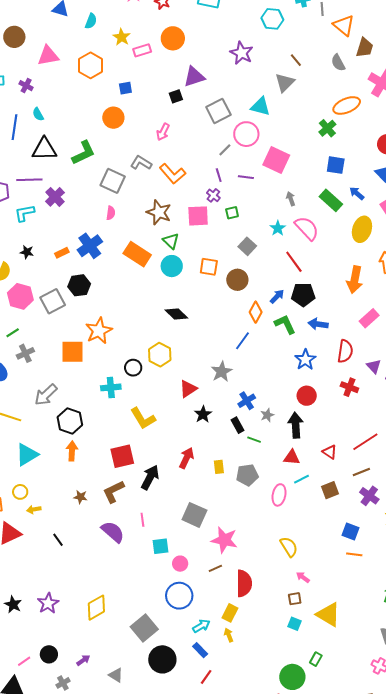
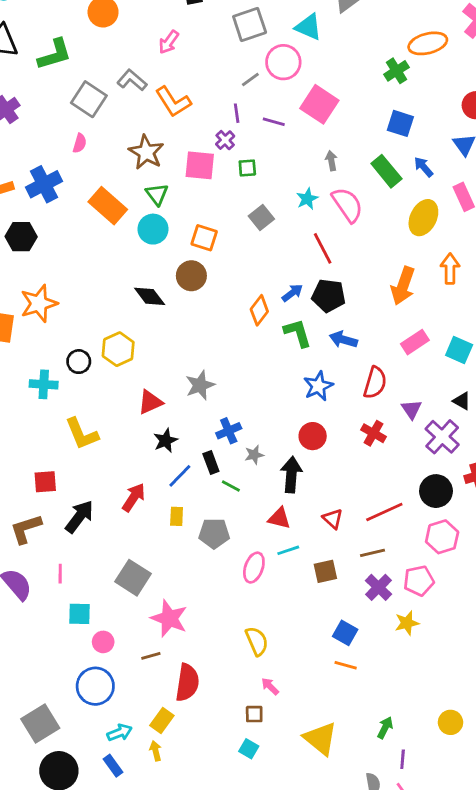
brown circle: (237, 280) -> (191, 276), moved
blue line: (243, 341) -> (180, 476), moved
red square: (122, 456) -> (45, 482), size x0.7
yellow triangle: (328, 615) -> (320, 739), moved

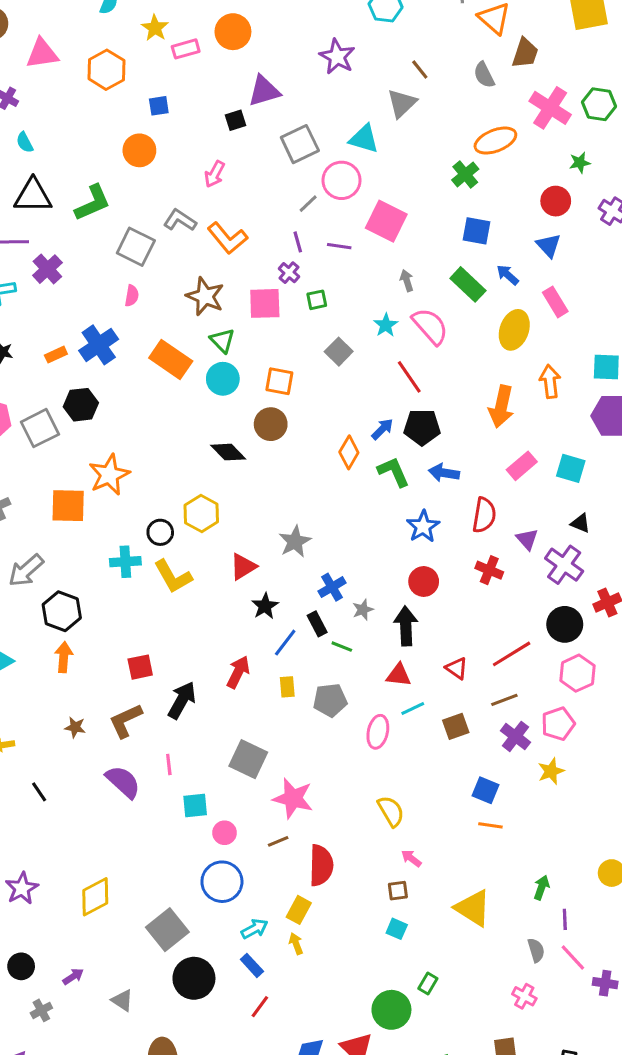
yellow L-shape: (82, 434) -> (173, 576), moved

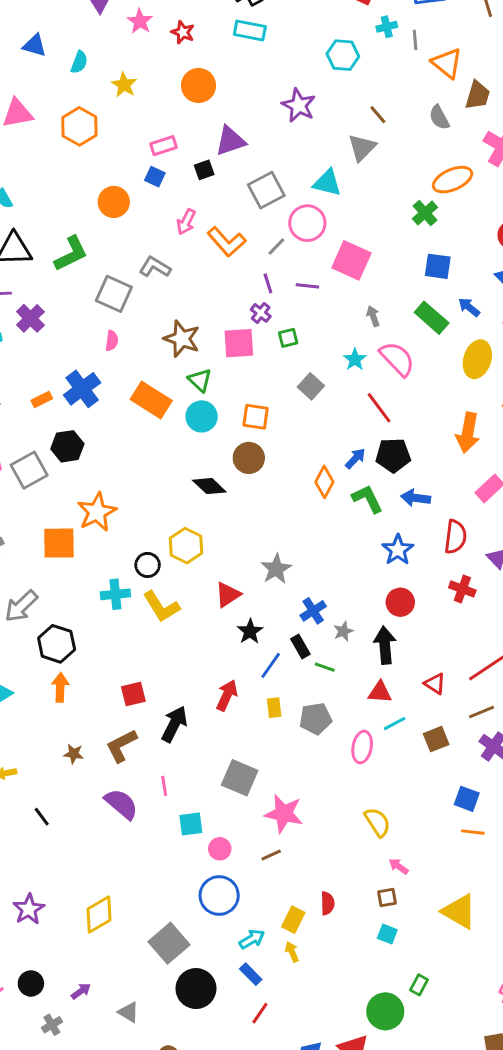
pink rectangle: (186, 49) -> (164, 146), moved
blue square: (159, 106) -> (155, 177), moved, turned 36
orange L-shape: (227, 238) -> (227, 242), moved
red semicircle: (321, 865) -> (327, 903), moved, size x0.6

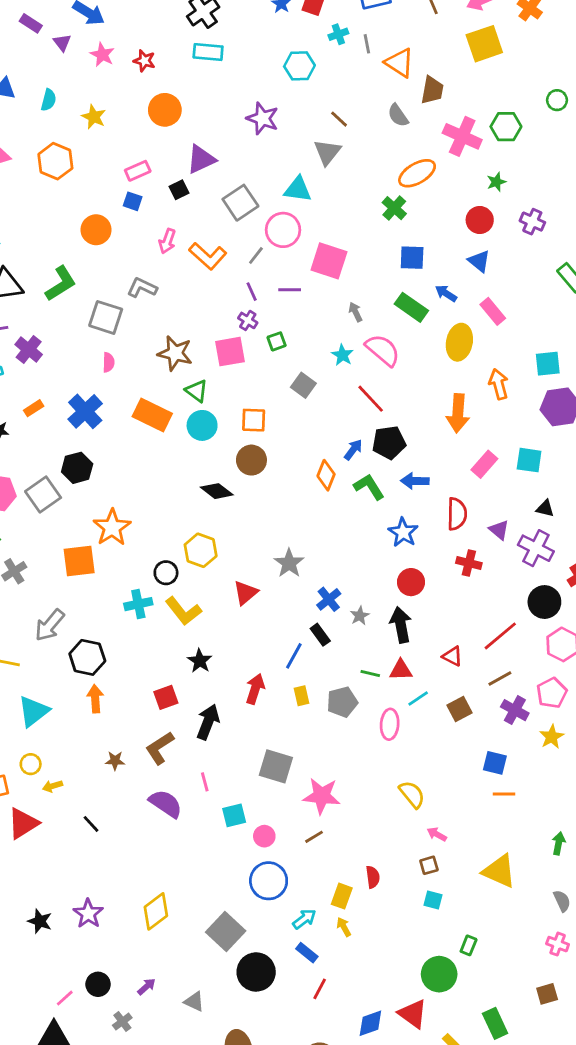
orange rectangle: (42, 399) -> (34, 408), moved
black star: (250, 631) -> (200, 661), moved
green line: (325, 667) -> (370, 674), moved

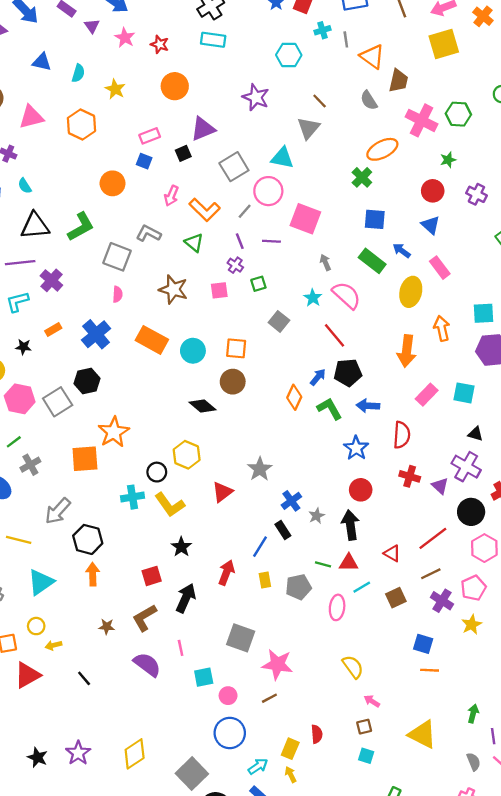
pink square: (230, 352) -> (219, 290), size x0.7
green triangle: (197, 391) -> (194, 243), moved
purple triangle: (499, 530) -> (440, 486), moved

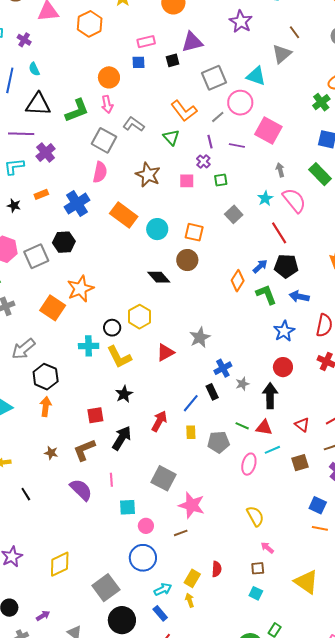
blue square: (144, 161) -> (138, 62), turned -32
pink arrow: (171, 196) -> (107, 104), moved, turned -42
pink semicircle: (118, 294) -> (100, 172), size x1.5
orange square: (85, 459) -> (53, 308), turned 30

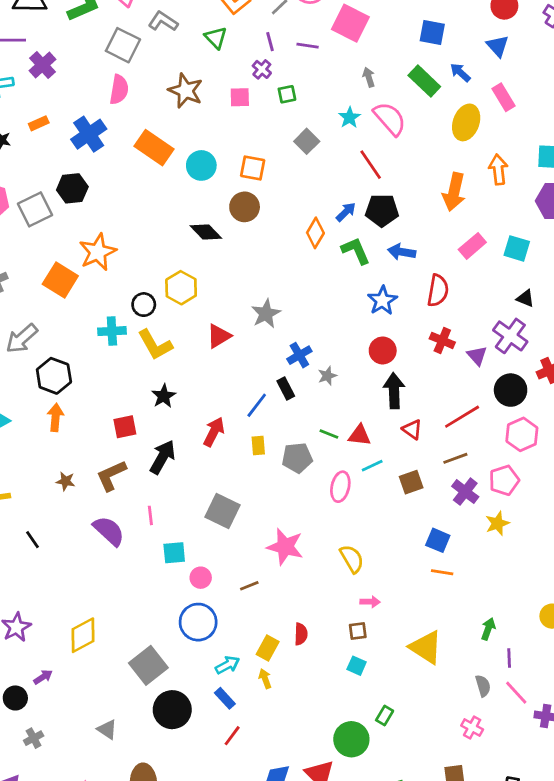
black arrow: (270, 396) -> (394, 391), moved
pink star: (192, 505) -> (285, 547), moved
pink arrow: (267, 548) -> (370, 602), turned 144
purple arrow: (43, 616) -> (43, 677), moved

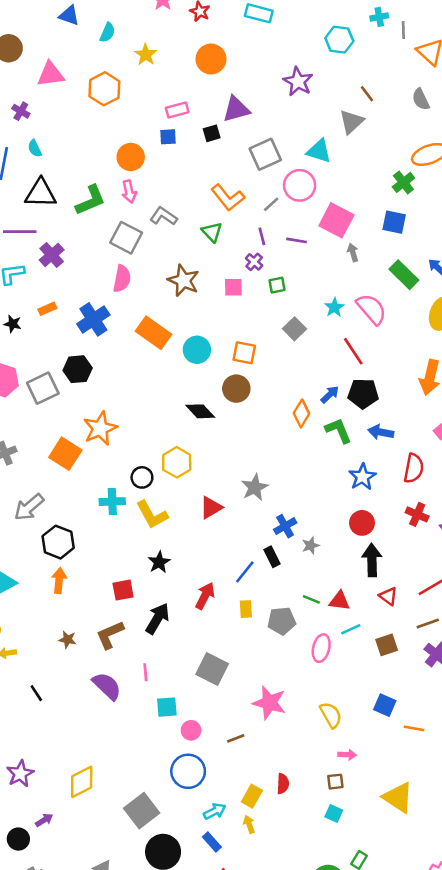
blue square: (432, 32) -> (394, 222), moved
gray arrow: (369, 77) -> (353, 252), moved
blue square: (438, 540) -> (385, 705), moved

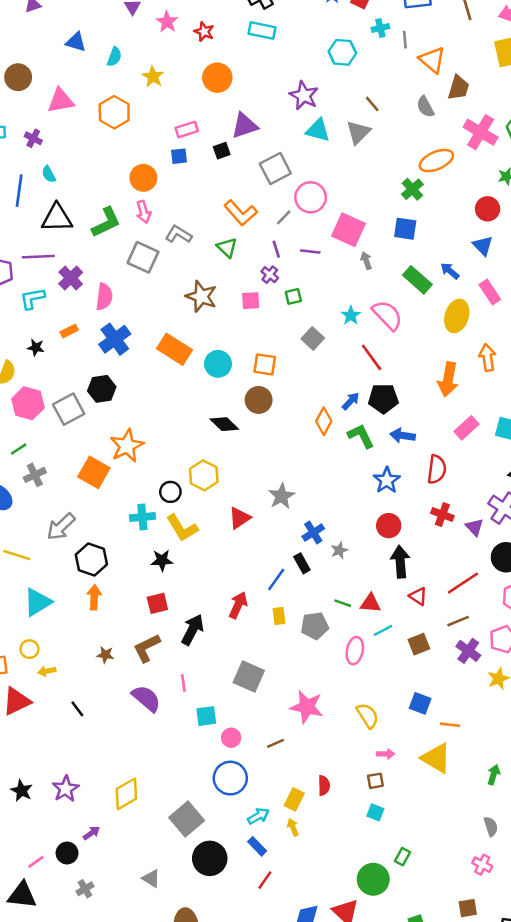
cyan triangle: (319, 151) -> (318, 130), moved
pink semicircle: (122, 279) -> (104, 297), moved
black star: (159, 562) -> (162, 560), moved, turned 30
yellow triangle: (398, 797) -> (436, 758), moved

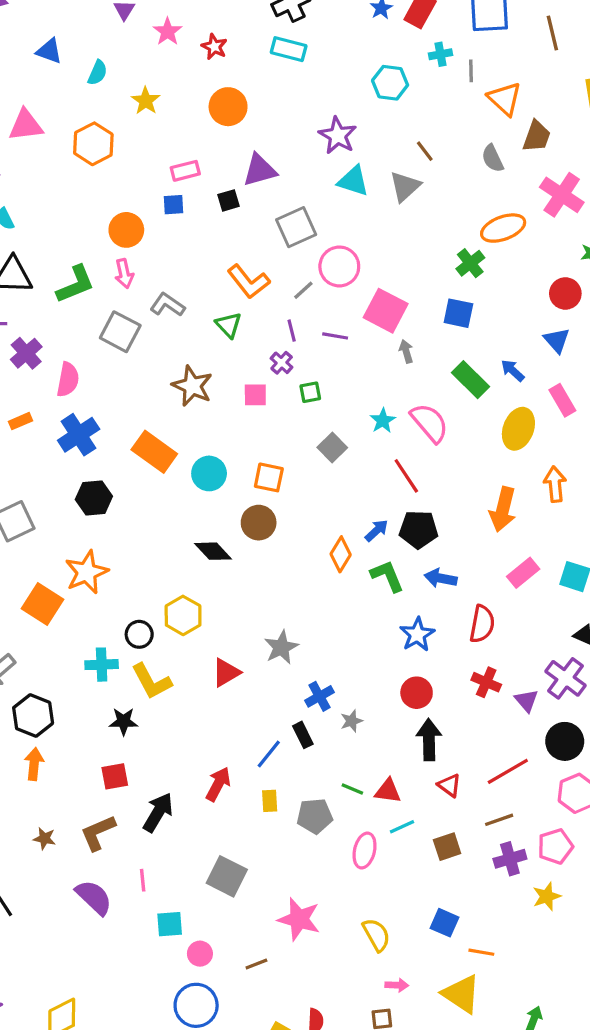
black hexagon: (102, 389) -> (94, 498), moved
purple cross: (468, 651) -> (510, 859), turned 35

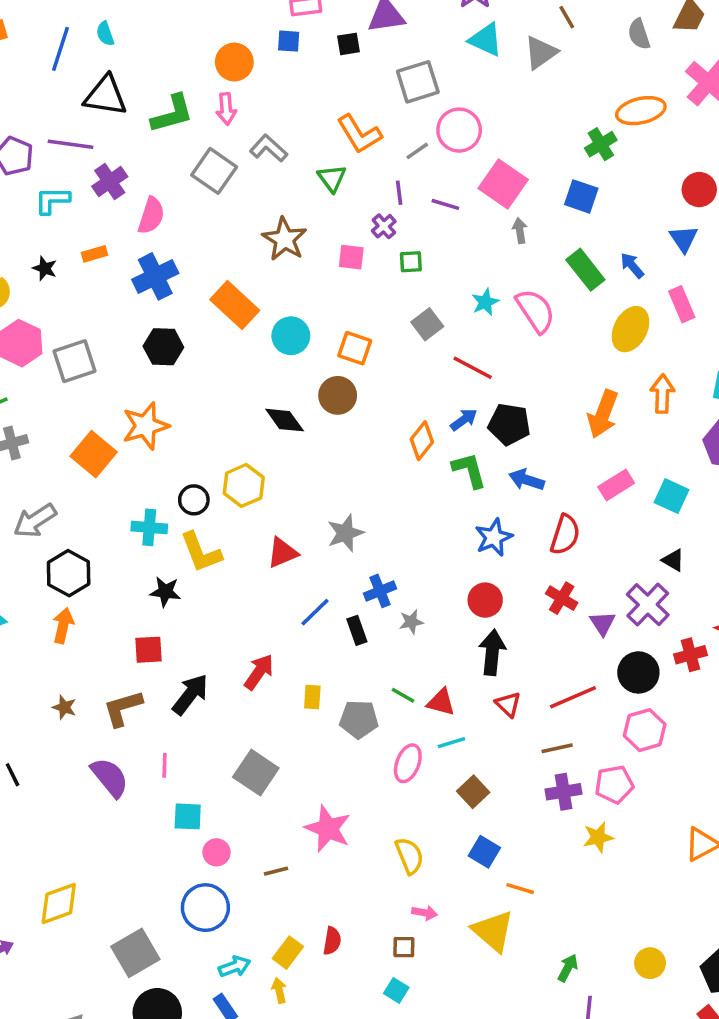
red line: (406, 476) -> (473, 368), moved, turned -36
blue line: (269, 754) -> (315, 612), moved
brown square: (447, 847) -> (473, 792), moved, turned -32

